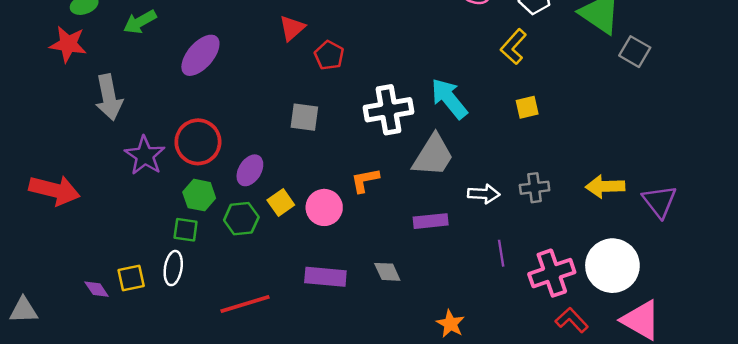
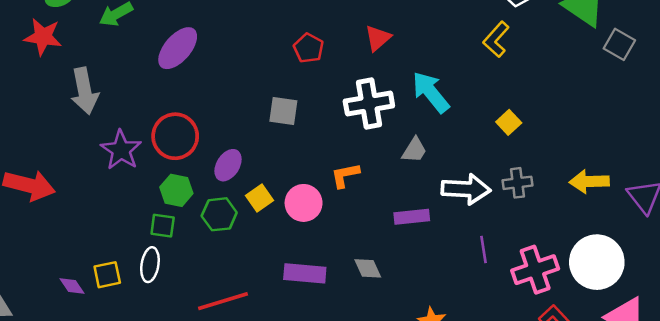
red triangle: (292, 28) -> (378, 38), moved
yellow square: (527, 107) -> (509, 122), moved, turned -30
gray trapezoid: (433, 155) -> (414, 150), size x0.6
white arrow: (484, 194) -> (466, 189), size x1.5

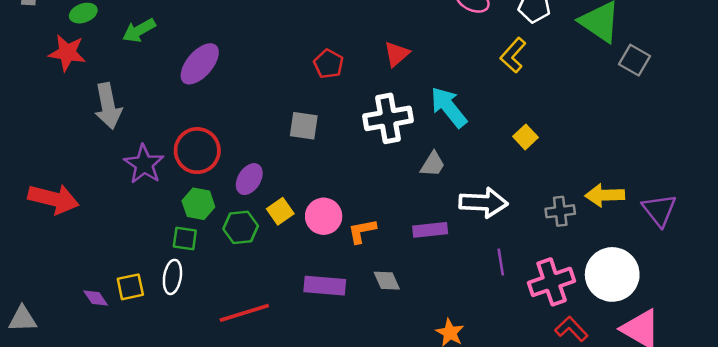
orange L-shape: (345, 175) -> (362, 231), moved
gray cross: (517, 183) -> (560, 211), moved

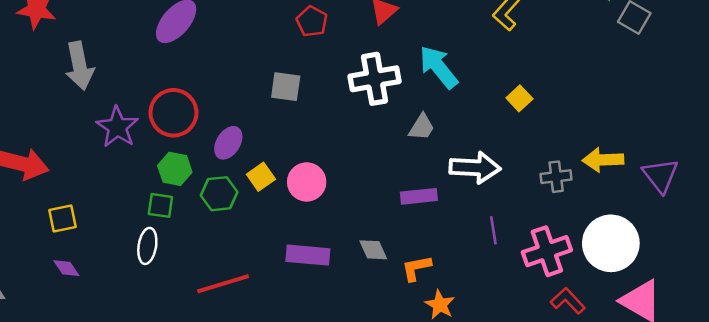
orange L-shape: (362, 231) -> (416, 268), moved
yellow square: (130, 287) -> (62, 219), moved

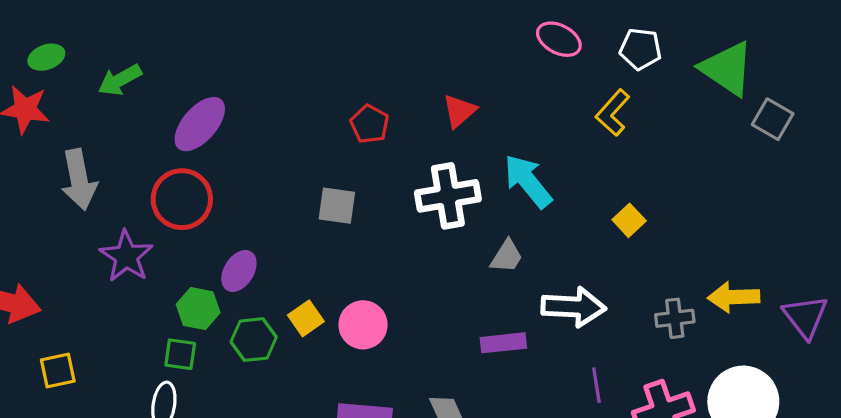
red circle: (173, 113) -> (182, 199), moved
purple ellipse: (228, 143) -> (239, 271), moved

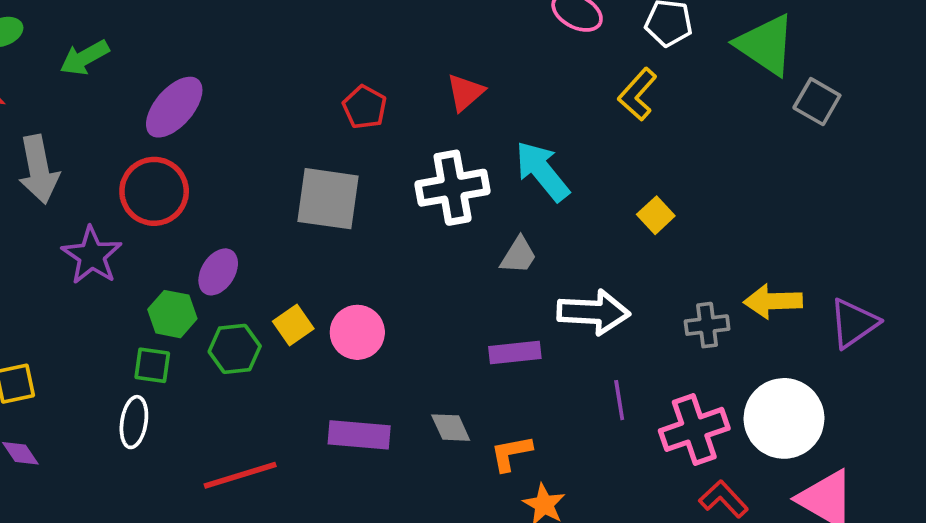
gray square: (337, 206) -> (328, 199), size x1.5
purple triangle: (805, 317) -> (854, 323), turned 33

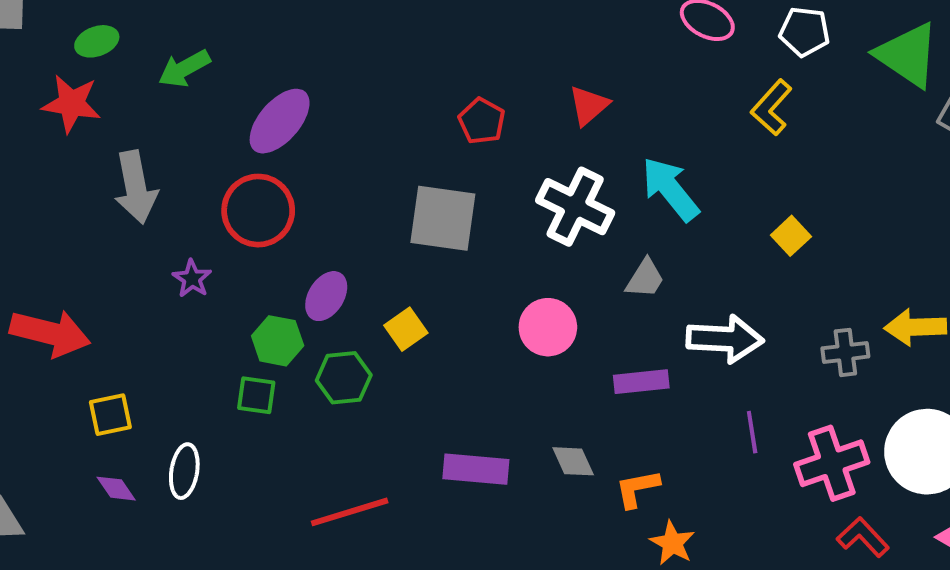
white cross: (453, 188) -> (575, 207), turned 36
purple star: (92, 255) -> (192, 279), size x0.6
yellow square: (293, 325) -> (406, 329), moved
pink circle: (357, 332) -> (548, 327), moved
white ellipse: (134, 422) -> (184, 471), moved

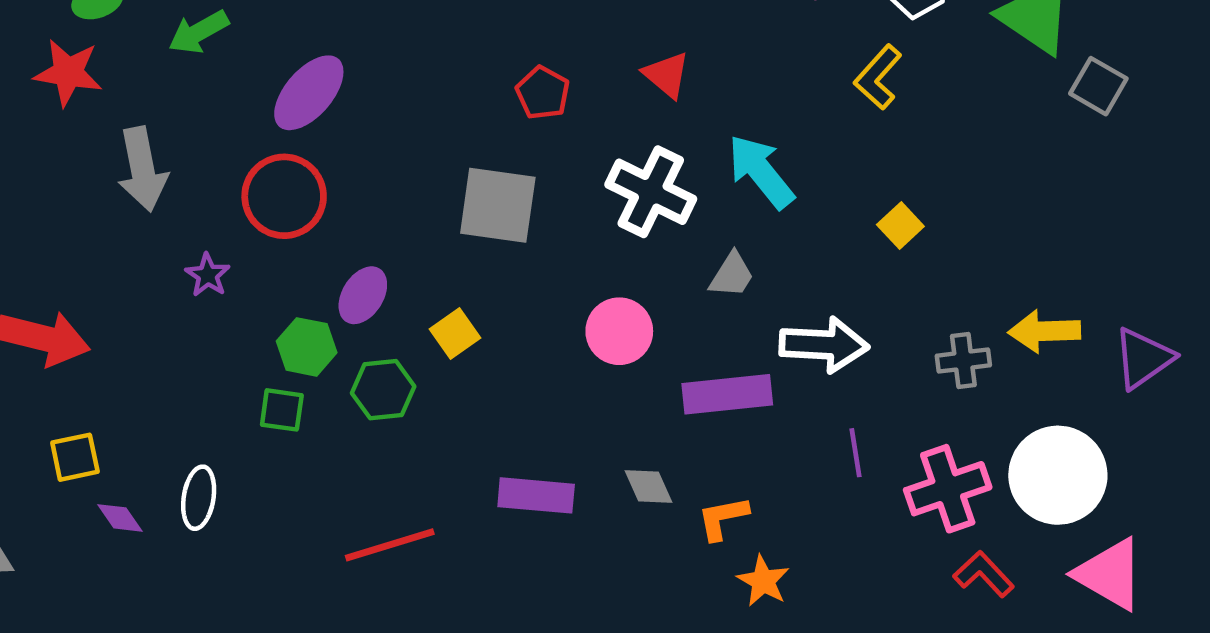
red triangle: (589, 106) -> (666, 75), turned -39
purple rectangle: (641, 382) -> (727, 394), size x1.4
yellow square: (110, 415) -> (75, 457), moved

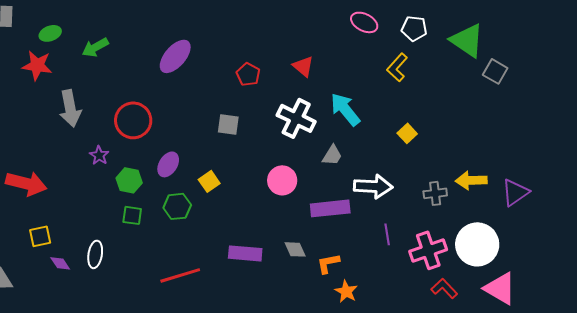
purple ellipse: (309, 93) -> (175, 56), moved
gray square: (498, 205) -> (228, 124), size x0.6
green hexagon: (307, 347) -> (129, 180), moved

